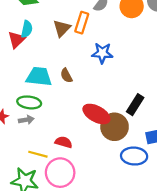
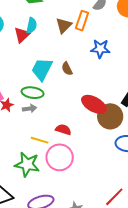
cyan trapezoid: (39, 77) -> (42, 69), turned -70

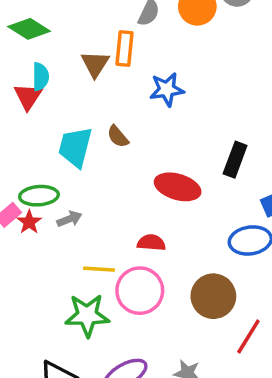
green ellipse: (33, 93) -> (39, 196), moved
brown circle: (110, 116) -> (213, 296), moved
red semicircle: (63, 130) -> (151, 243), moved

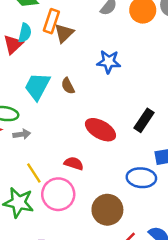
orange rectangle: (125, 49) -> (51, 21), moved
yellow line: (99, 269) -> (34, 173), turned 40

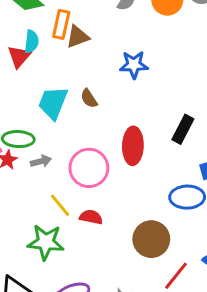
brown triangle: (64, 33) -> (78, 37), turned 30
red ellipse: (100, 130) -> (133, 146), turned 68
red semicircle: (74, 163) -> (91, 217), moved
pink circle: (58, 194) -> (89, 168), moved

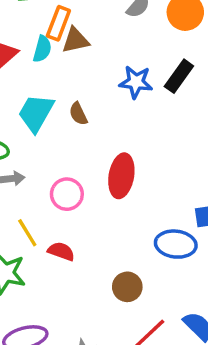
cyan semicircle: (32, 42) -> (42, 49), moved
black rectangle: (183, 129) -> (179, 76), moved
pink circle: (89, 168) -> (67, 194), size x0.7
brown circle: (151, 239) -> (127, 287), size x0.7

